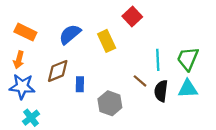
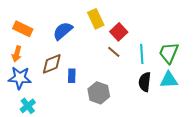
red square: (132, 16) -> (119, 32), moved
yellow rectangle: (107, 41) -> (96, 19), moved
brown line: (140, 81) -> (114, 52), moved

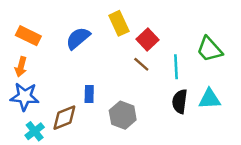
green trapezoid: (169, 53) -> (210, 49), moved, turned -65
brown diamond: (52, 64) -> (64, 118), moved

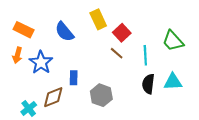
blue semicircle: (78, 38) -> (64, 32), turned -90
blue star: (25, 97) -> (41, 62), moved, turned 30

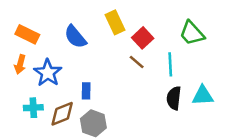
green trapezoid: (173, 41) -> (192, 33), moved
gray hexagon: (101, 95) -> (93, 123), moved
cyan cross: (29, 108) -> (33, 108), moved, turned 35

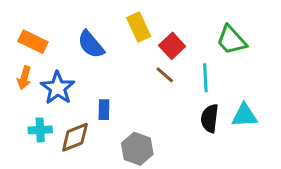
gray hexagon: (93, 123) -> (137, 149), moved

